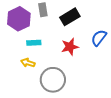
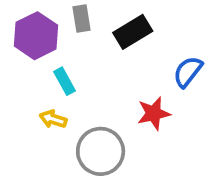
cyan rectangle: (34, 43) -> (64, 81), turned 64
red star: (70, 47) -> (154, 113), moved

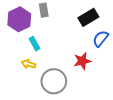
black rectangle: (133, 32) -> (88, 17), moved

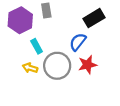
blue semicircle: (101, 39) -> (78, 42), moved
gray circle: (54, 81) -> (57, 66), moved

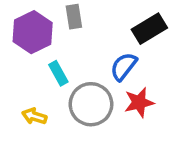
yellow arrow: (30, 68) -> (34, 116), moved

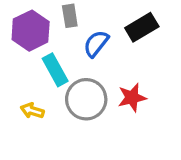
blue semicircle: (124, 66) -> (96, 44), moved
cyan rectangle: (58, 73) -> (55, 70), size x1.4

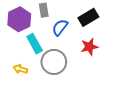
red star: (132, 98) -> (89, 47), moved

